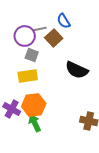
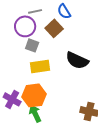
gray line: (40, 29) -> (35, 11), moved
yellow rectangle: (28, 76) -> (40, 66), moved

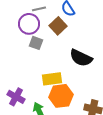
yellow rectangle: (40, 66) -> (52, 79), moved
orange hexagon: (34, 95) -> (61, 96), moved

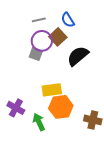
purple circle: (29, 24) -> (42, 41), moved
black semicircle: (81, 58) -> (78, 56), moved, turned 115

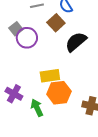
purple circle: (42, 41) -> (27, 38), moved
gray square: (36, 54) -> (16, 29), moved, turned 32

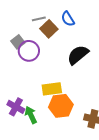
brown square: (56, 23) -> (49, 29), moved
green arrow: (37, 108) -> (31, 115), moved

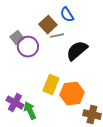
gray line: (39, 19) -> (57, 36), moved
yellow rectangle: (52, 89) -> (51, 85), turned -60
orange hexagon: (61, 106) -> (72, 94), moved

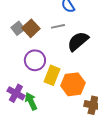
brown square: (48, 25) -> (31, 28), moved
purple circle: (28, 47) -> (35, 60), moved

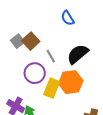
gray line: (58, 26) -> (51, 56), moved, turned 72
orange hexagon: (73, 84) -> (71, 82), moved

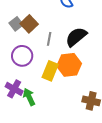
gray line: (51, 56) -> (49, 39), turned 40
purple circle: (35, 73) -> (22, 56), moved

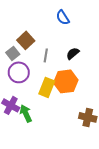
gray square: (16, 24) -> (13, 53), moved
black semicircle: (76, 37) -> (73, 53), size x0.6

